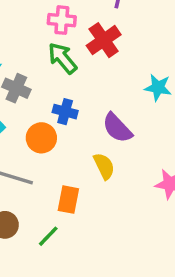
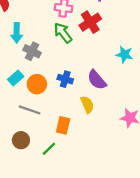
blue cross: (65, 112) -> (65, 79), moved
orange circle: (41, 138) -> (37, 84), moved

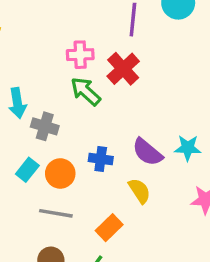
cyan star: (124, 55) -> (188, 148), moved
orange rectangle: (63, 125) -> (109, 228), turned 42

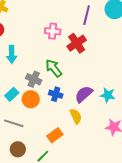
green arrow: (86, 91) -> (54, 68), moved
gray cross: (45, 126) -> (34, 79), moved
purple semicircle: (147, 152) -> (84, 94), turned 90
gray line: (56, 213) -> (14, 123), moved

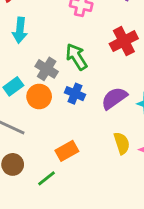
red cross: (77, 43) -> (124, 41), moved
yellow semicircle: (76, 116) -> (122, 143), moved

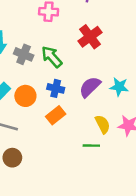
gray cross: (47, 69) -> (24, 54), moved
orange rectangle: (67, 151) -> (56, 115), moved
green line: (47, 178) -> (91, 146), moved, turned 49

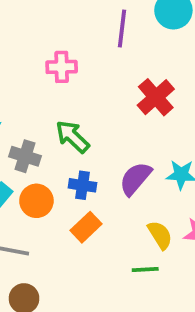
red cross: (90, 37) -> (156, 97), moved
gray cross: (24, 54) -> (25, 156), moved

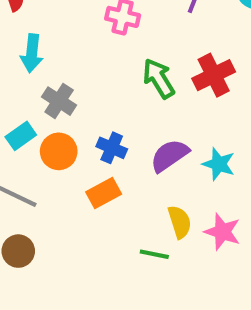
green arrow: (72, 137) -> (159, 78), moved

